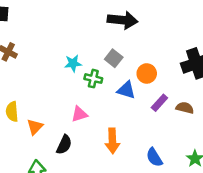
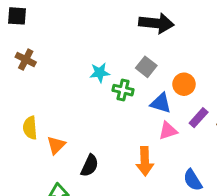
pink triangle: (79, 114) -> (168, 131), moved

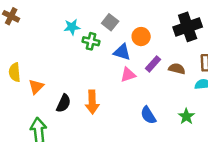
orange arrow: (145, 161) -> (92, 102), moved

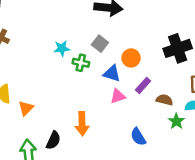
brown semicircle: (177, 69) -> (164, 100), moved
black semicircle: (64, 103) -> (53, 140), moved
green star: (186, 116) -> (176, 121), moved

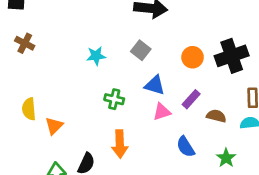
orange circle: (131, 58) -> (193, 57), moved
green cross: (81, 63) -> (114, 99), moved
green star: (176, 121) -> (226, 158), moved
blue semicircle: (138, 137) -> (186, 147), moved

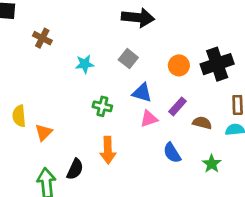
brown cross: (25, 43) -> (42, 38), moved

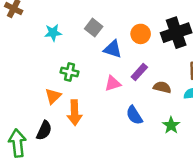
blue triangle: (142, 93) -> (113, 49), moved
orange triangle: (44, 132) -> (53, 96), moved

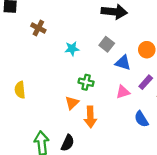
black semicircle: (44, 130) -> (68, 143), moved

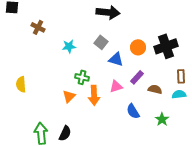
orange arrow: (90, 117) -> (94, 95), moved

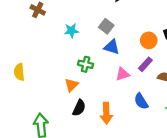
orange circle: (138, 47) -> (149, 40), moved
blue triangle: (116, 59) -> (112, 47), moved
orange arrow: (94, 95) -> (106, 113), moved
black semicircle: (65, 133) -> (79, 108), moved

